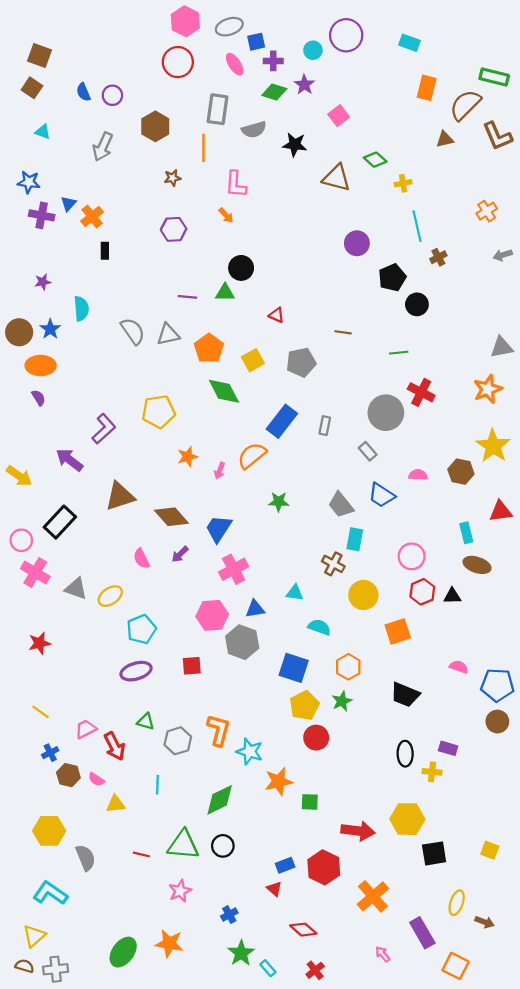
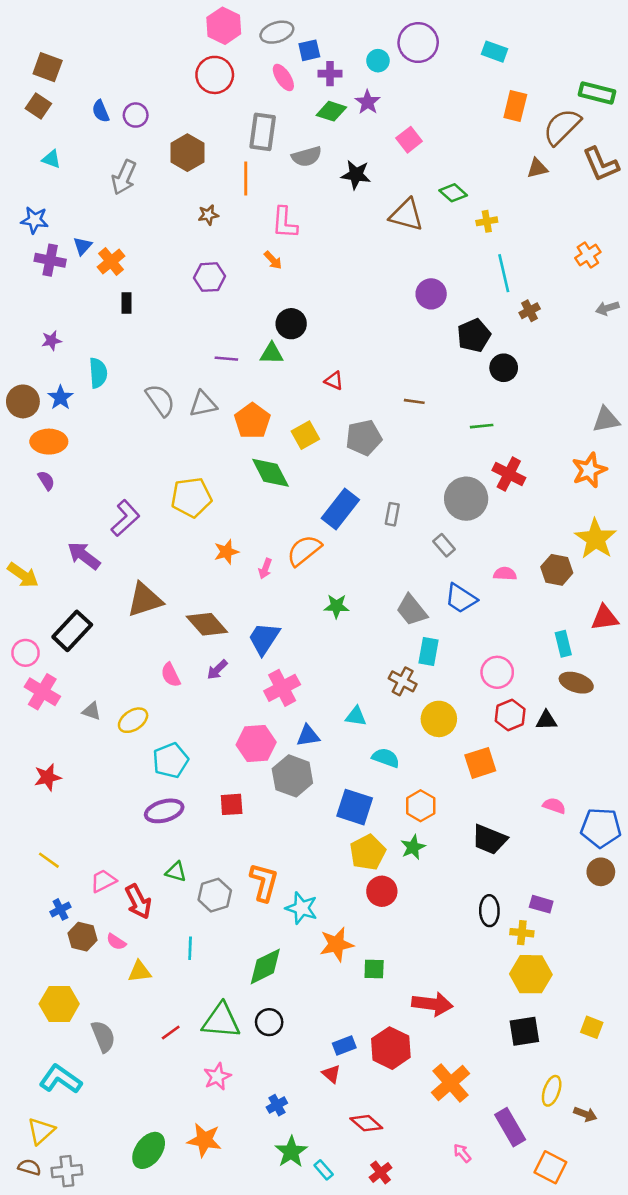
gray triangle: (76, 589) -> (92, 711), size x0.7
yellow hexagon: (407, 819) -> (531, 974), moved
red line: (141, 854) -> (171, 1033), turned -49

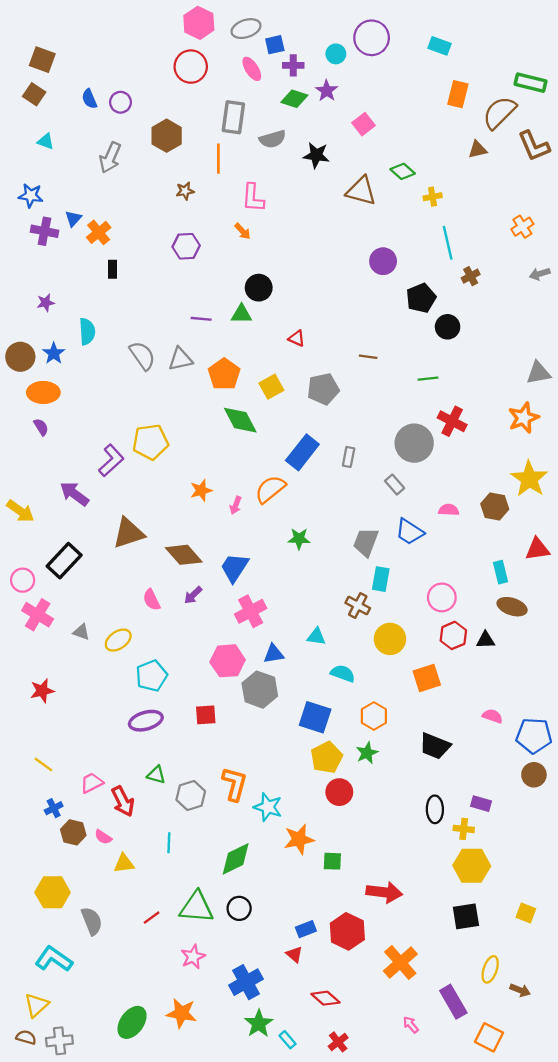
yellow pentagon: (191, 497) -> (150, 442), moved
gray trapezoid: (412, 610) -> (366, 542), turned 60
blue cross: (277, 1105) -> (246, 982), size x1.8

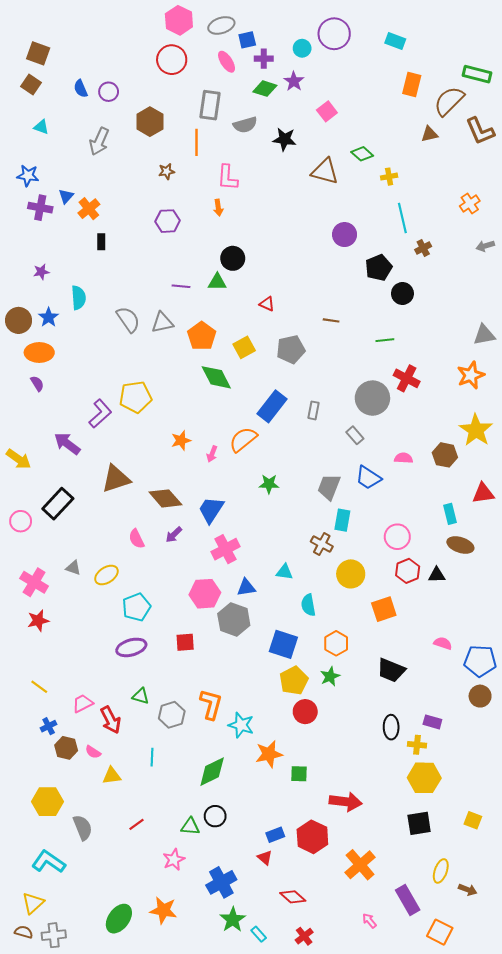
orange arrow: (243, 231) -> (218, 208), turned 35
pink cross: (38, 615) -> (34, 582), moved
cyan semicircle: (343, 673) -> (308, 605), turned -120
green triangle: (196, 907) -> (190, 826), moved, size x0.6

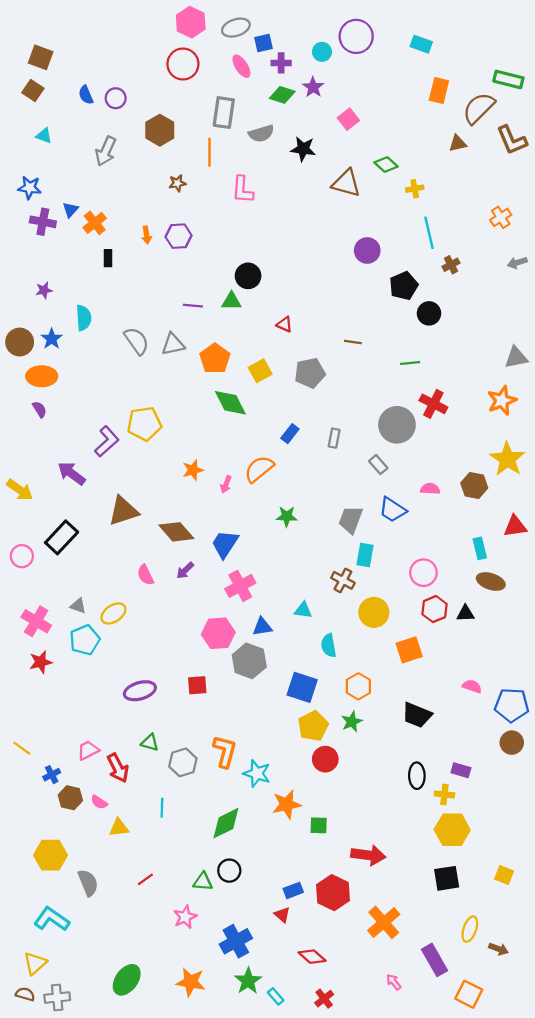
orange arrow: (218, 208) -> (147, 235), moved
blue rectangle: (272, 406) -> (290, 434), size x0.6
cyan pentagon: (136, 607) -> (85, 640), moved
yellow line: (39, 687) -> (22, 748), moved
orange star: (163, 910) -> (191, 982), moved

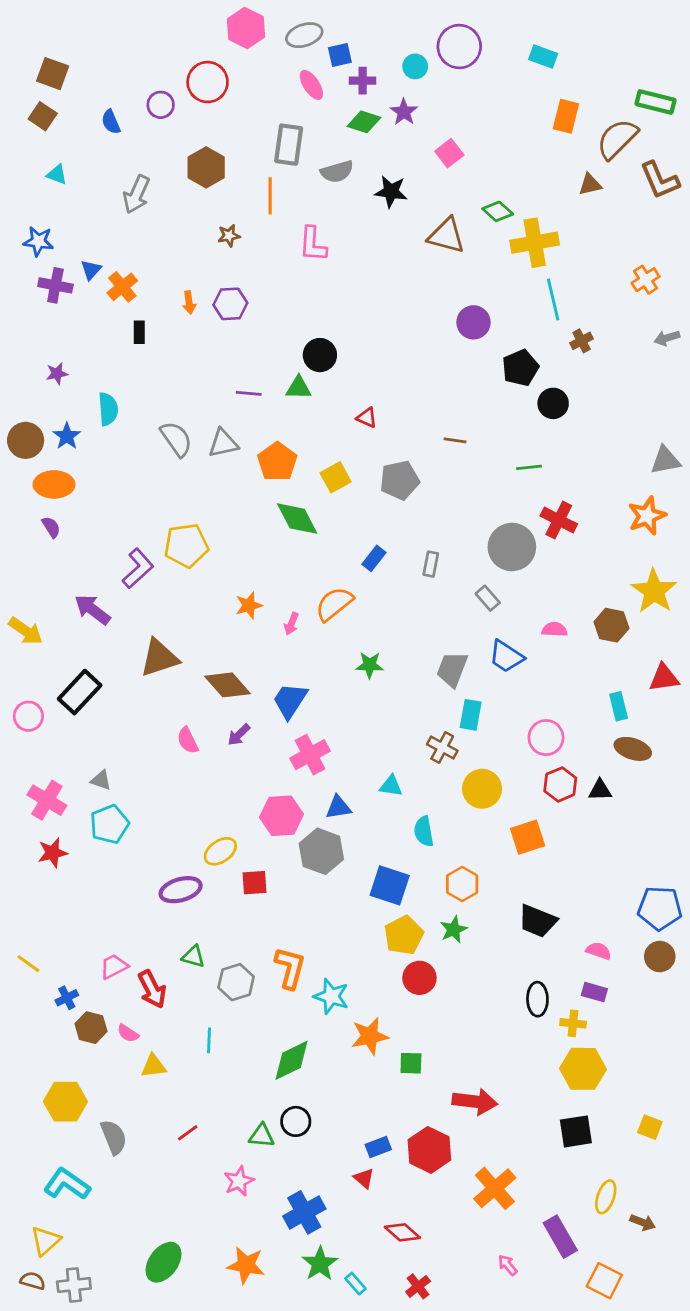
red circle: (183, 64) -> (208, 82), moved
purple circle: (116, 98) -> (161, 105), moved
yellow cross: (415, 189) -> (535, 243), size x2.0
yellow ellipse: (113, 613) -> (220, 851), moved
pink semicircle: (472, 686) -> (599, 951), moved

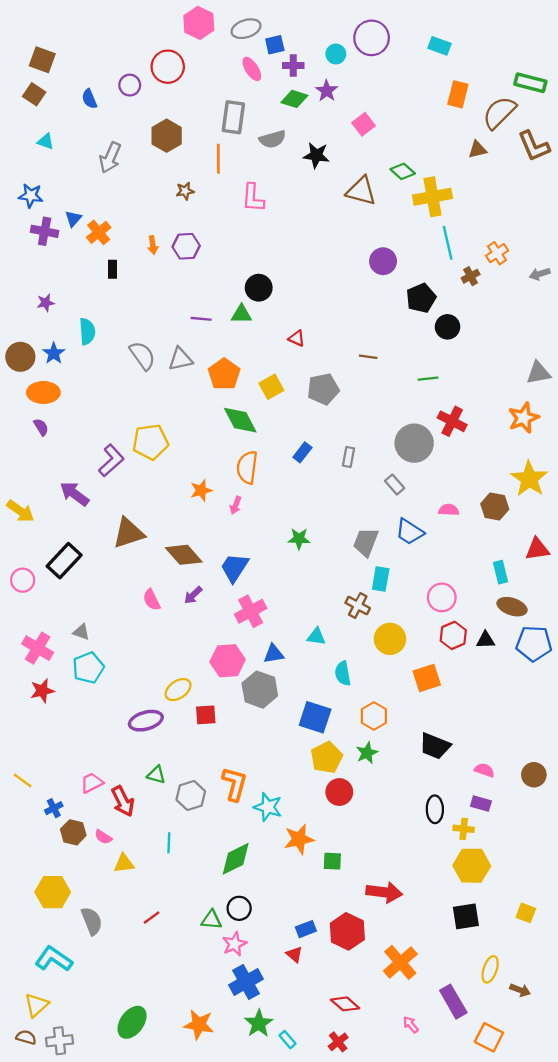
orange cross: (646, 280) -> (497, 253), moved
orange semicircle: (334, 604) -> (247, 467), moved, turned -44
blue pentagon: (660, 908) -> (534, 643), moved
pink star: (239, 1181) -> (235, 944), moved
red diamond: (402, 1232) -> (345, 1004), moved

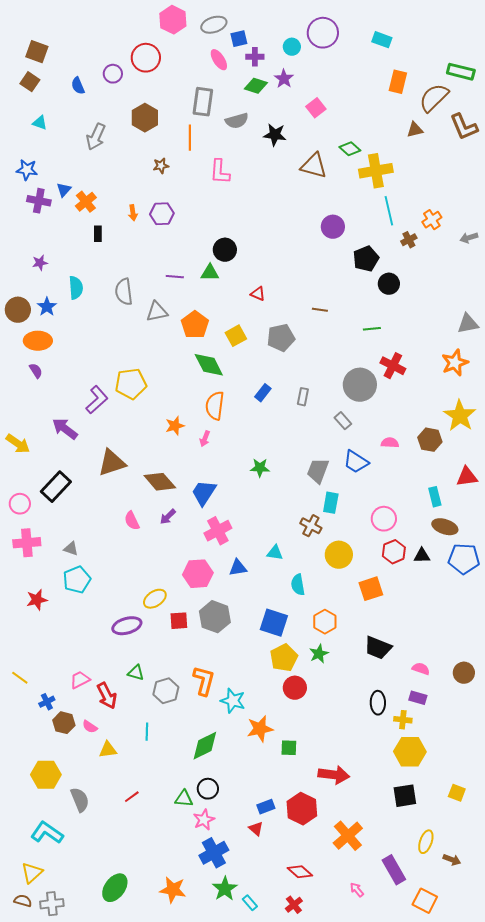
gray semicircle: (142, 356) -> (124, 292), moved, turned -152
pink cross: (38, 648) -> (27, 543), moved, turned -36
gray hexagon: (260, 690) -> (215, 617), moved

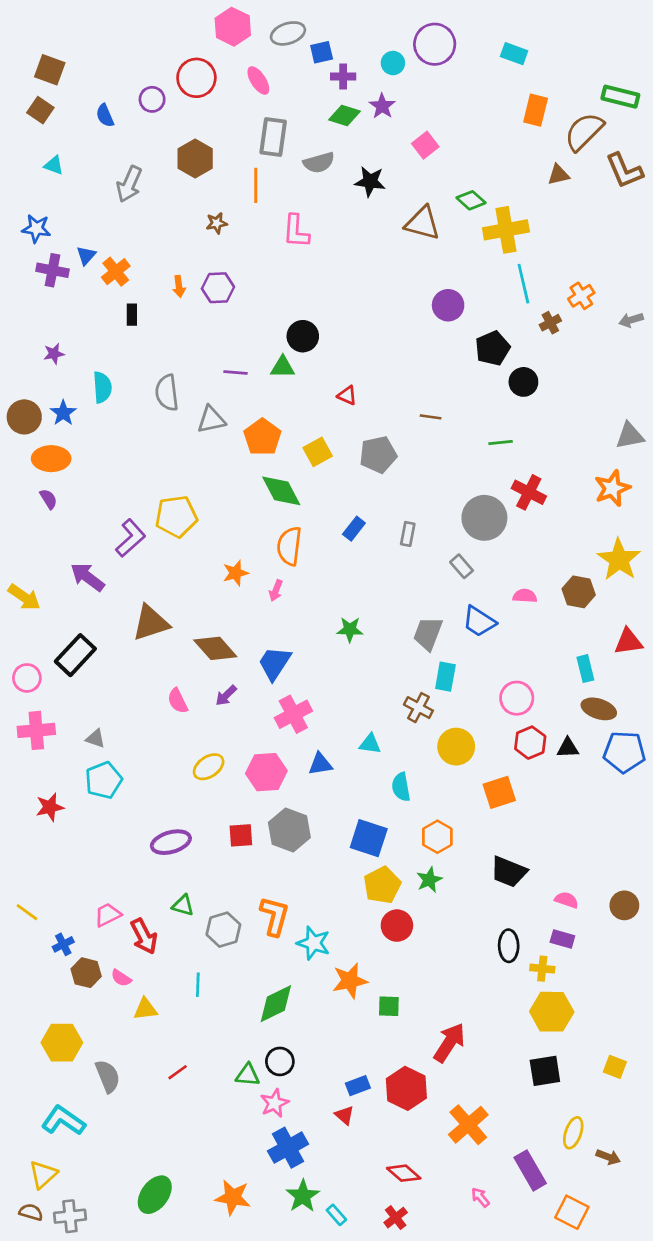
pink ellipse: (219, 60) -> (258, 81), moved
yellow ellipse: (155, 599) -> (209, 767), moved
red arrow: (334, 775) -> (449, 1043), turned -64

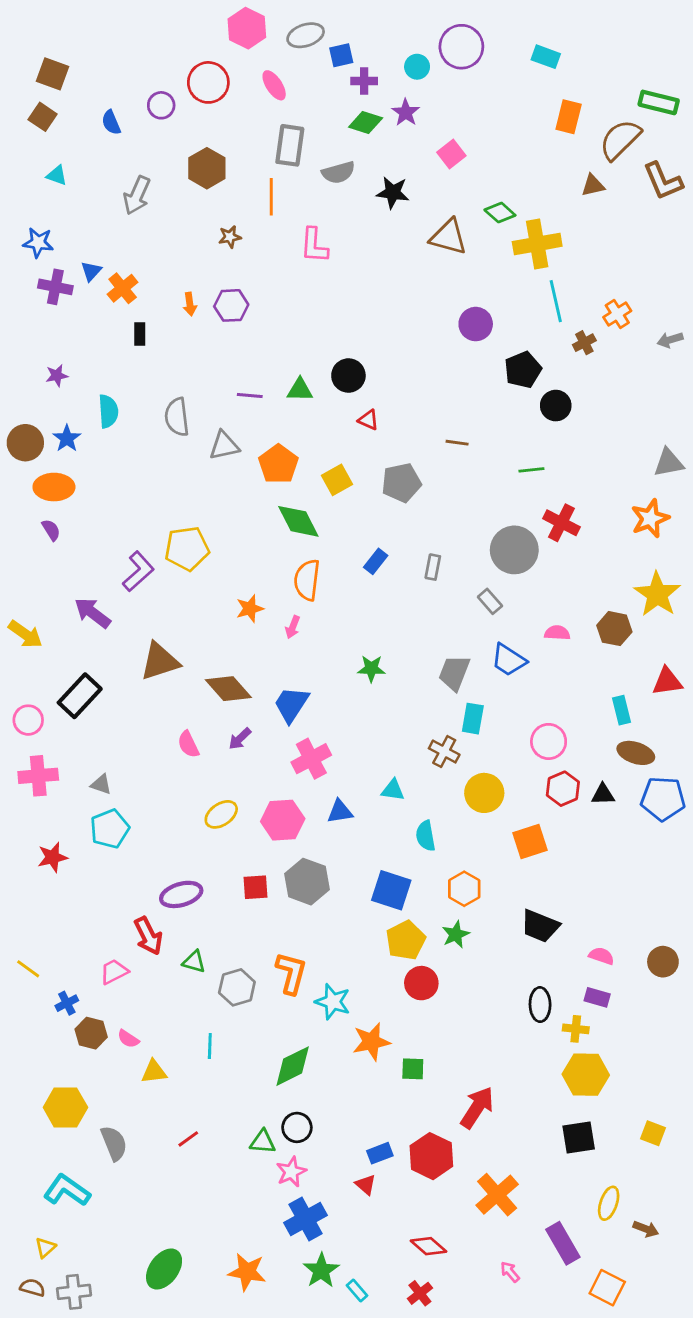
black circle: (303, 336) -> (348, 376), moved
red arrow: (144, 936) -> (148, 936), moved
yellow triangle: (43, 1174) -> (45, 1248), size x0.7

